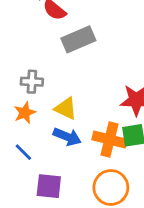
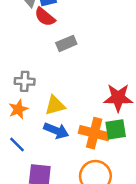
gray rectangle: (78, 39) -> (66, 43), size x0.7
yellow triangle: (66, 108) -> (55, 105), turned -40

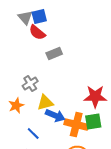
gray cross: (25, 81) -> (30, 84), moved, turned -35
blue arrow: (56, 131) -> (55, 116), moved
blue line: (17, 145) -> (33, 134), moved

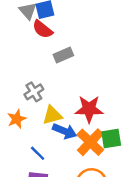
red star: (95, 96) -> (89, 109), moved
orange cross: (76, 124) -> (90, 142), turned 30

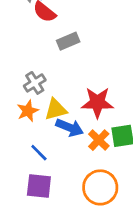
orange star: (17, 119) -> (28, 111), moved
orange cross: (90, 142) -> (99, 140), size x0.7

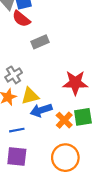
red star: (97, 102) -> (75, 83), moved
blue arrow: (70, 128) -> (41, 110), turned 140
blue line: (39, 153) -> (17, 130), turned -56

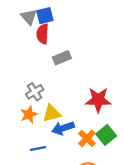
red semicircle: (21, 19) -> (43, 34), turned 54
green square: (83, 117) -> (106, 135), turned -30

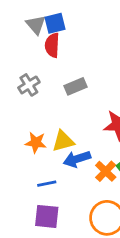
gray rectangle: (62, 58) -> (76, 86), moved
gray cross: (35, 92) -> (29, 85), moved
orange star: (29, 115) -> (36, 142), turned 30

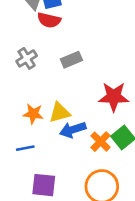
red semicircle: (52, 45) -> (49, 20), turned -80
blue line: (47, 184) -> (25, 148), moved

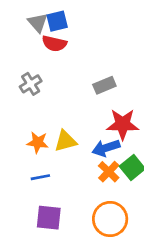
gray rectangle: (71, 60) -> (104, 85), moved
blue arrow: (73, 130) -> (106, 148), moved
blue line: (25, 148) -> (40, 177), moved

